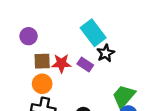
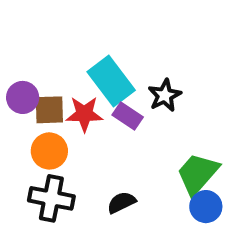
cyan rectangle: (93, 33) -> (111, 81), moved
purple circle: (29, 36) -> (23, 97), moved

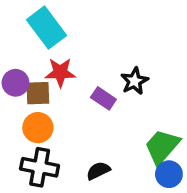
cyan rectangle: (111, 81) -> (47, 28), moved
red star: (84, 114) -> (60, 72), moved

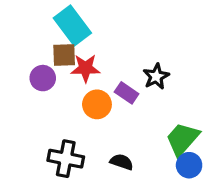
brown square: (38, 93) -> (64, 55), moved
orange circle: (38, 128) -> (97, 104), moved
black semicircle: (98, 171) -> (122, 162), turned 45

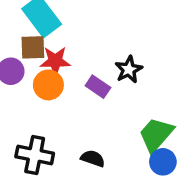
orange circle: (97, 104) -> (48, 85), moved

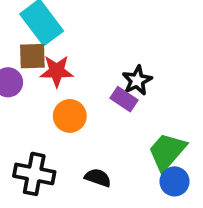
orange circle: (48, 85) -> (70, 116), moved
purple rectangle: (98, 87) -> (124, 99), moved

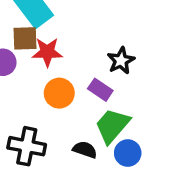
purple rectangle: (124, 99) -> (100, 90), moved
green trapezoid: (167, 152) -> (112, 126), moved
blue circle: (174, 181) -> (128, 153), moved

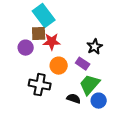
black cross: (27, 146) -> (40, 85), moved

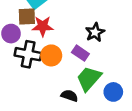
black cross: (40, 85) -> (28, 54), moved
blue circle: (99, 101) -> (113, 92), moved

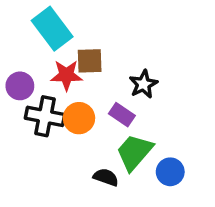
brown square: (27, 16) -> (90, 61), moved

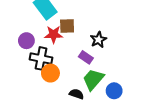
orange circle: (79, 118) -> (50, 73), moved

